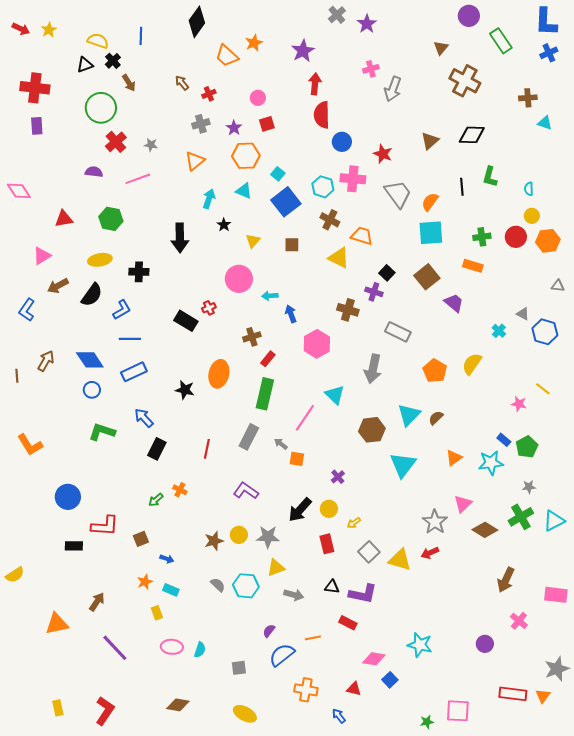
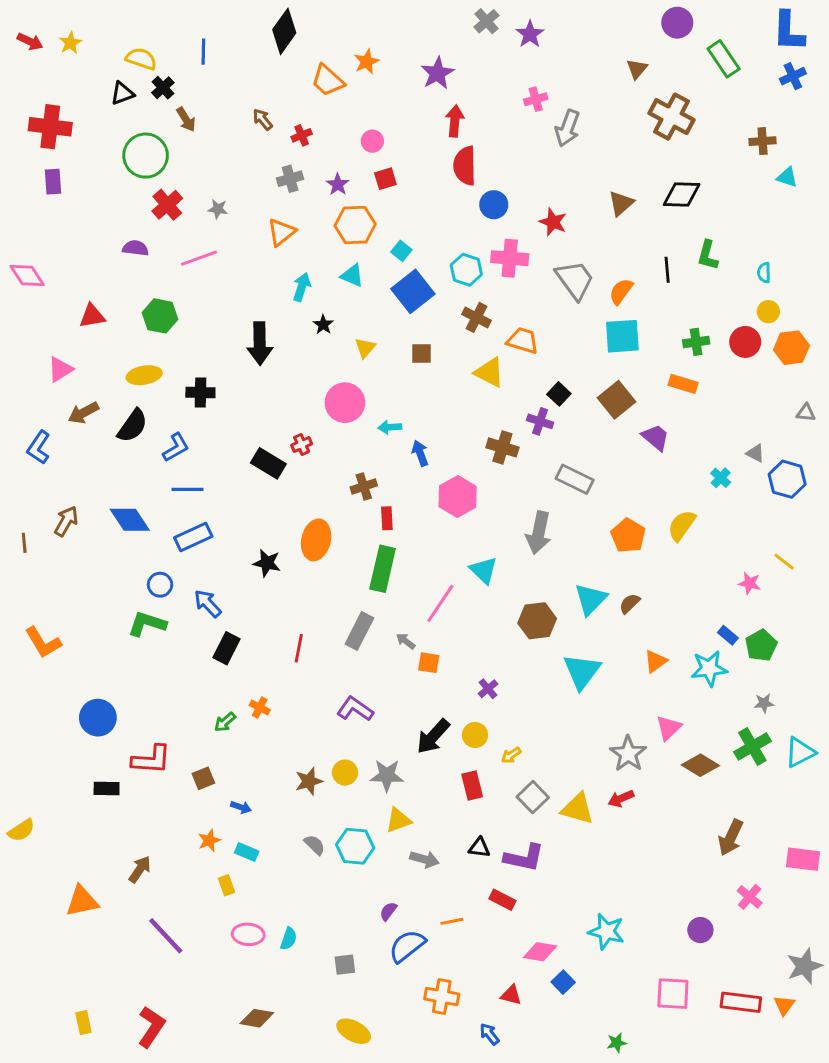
red rectangle: (268, 359) -> (387, 518), turned -42
blue circle: (92, 390) -> (160, 585), moved
pink square: (458, 711) -> (673, 994), moved

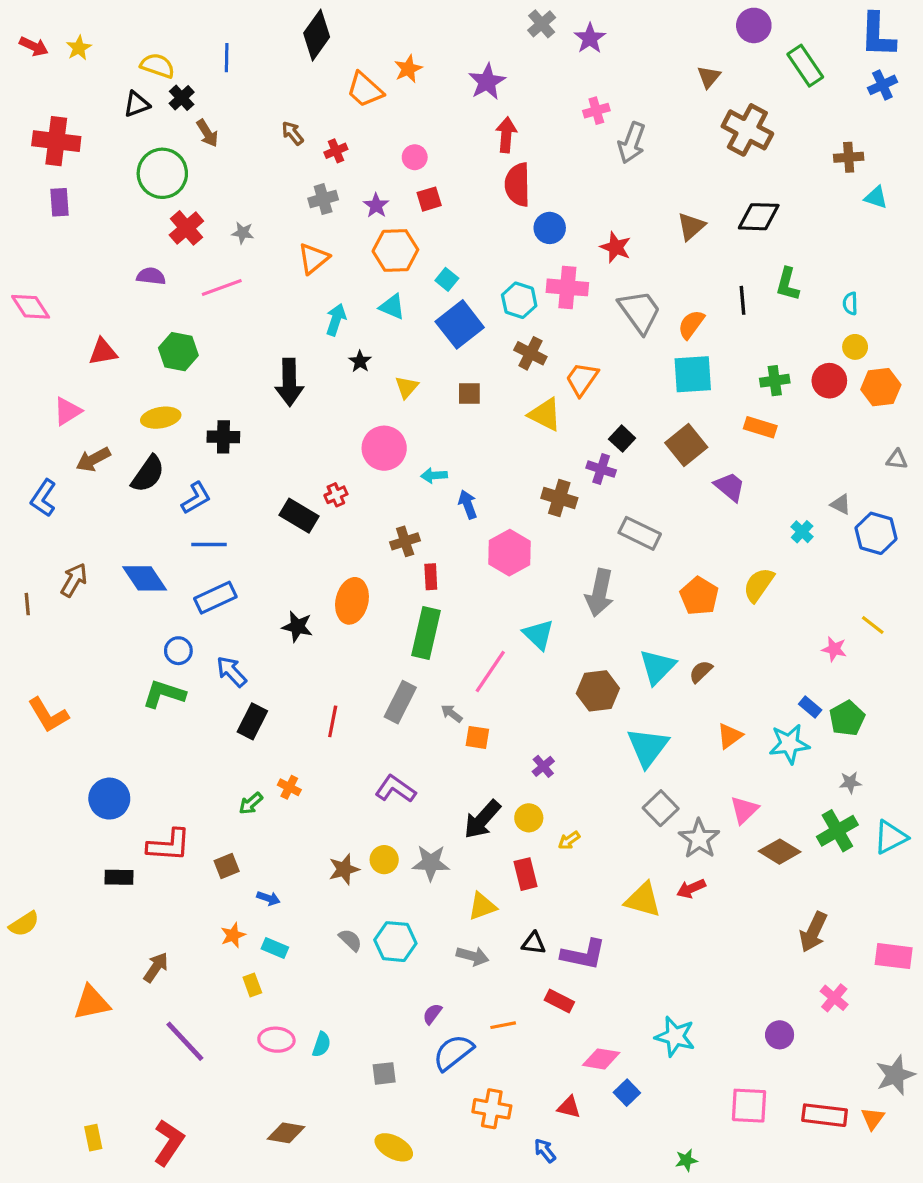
orange trapezoid: (523, 341) -> (582, 379), turned -72
gray square: (533, 797) -> (661, 808), moved
yellow triangle: (398, 820) -> (482, 906), moved

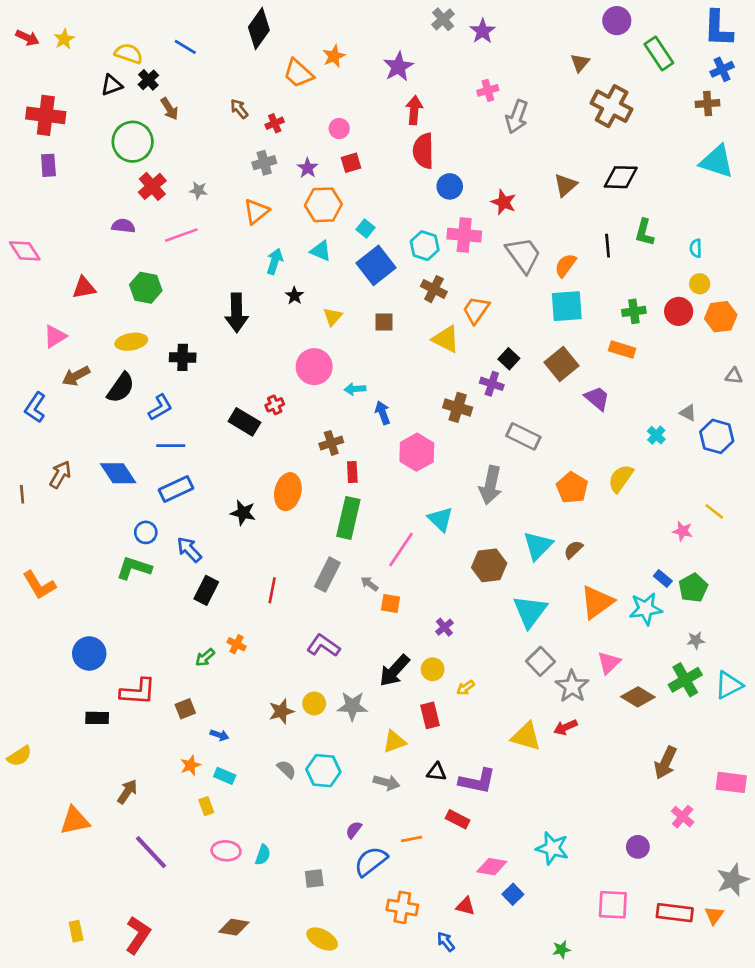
blue line: (227, 58) -> (185, 47), turned -60
brown cross: (849, 157) -> (708, 104), moved
cyan triangle: (876, 197) -> (717, 161), size x1.8
orange triangle: (730, 736) -> (597, 602), size x1.6

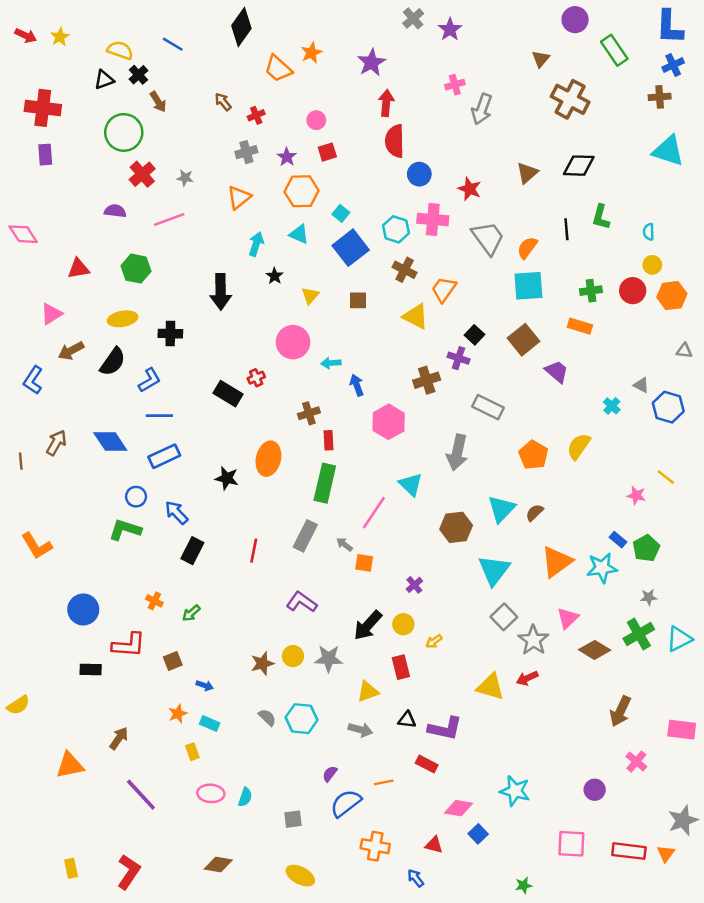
brown cross: (458, 407) -> (427, 380), turned -35
orange cross: (237, 644) -> (154, 601), moved

